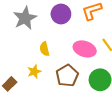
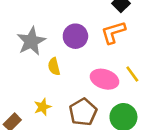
yellow semicircle: (45, 49) -> (54, 67), moved

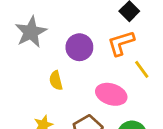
gray star: (31, 41) -> (31, 32), moved
yellow line: (132, 74) -> (142, 69), moved

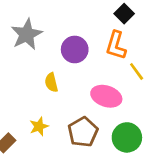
orange L-shape: (121, 43) -> (116, 45), turned -56

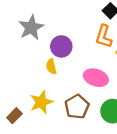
purple circle: (75, 49) -> (61, 46), moved
yellow star: (39, 126) -> (41, 102), size x1.5

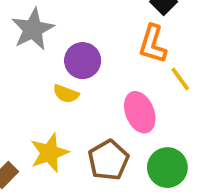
yellow semicircle: (51, 66) -> (66, 94), turned -56
pink ellipse: (96, 78) -> (140, 112), turned 50

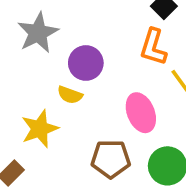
yellow star: (49, 153) -> (40, 129), moved
brown pentagon: (108, 160) -> (111, 159), turned 30

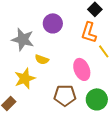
gray star: (38, 33) -> (23, 39), moved, turned -30
purple circle: (86, 63) -> (53, 23), moved

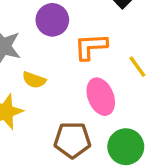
orange L-shape: (89, 32) -> (91, 47), moved, turned 70

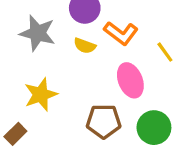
orange L-shape: (91, 47) -> (121, 33), turned -140
yellow semicircle: (34, 80) -> (85, 46), moved

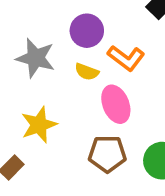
pink ellipse: (130, 80) -> (116, 104), moved

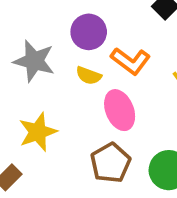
brown pentagon: (107, 154) -> (111, 163), turned -30

